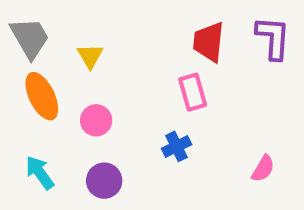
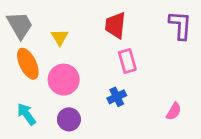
red trapezoid: (209, 42) -> (115, 25), moved
pink circle: (96, 120) -> (64, 80), size x1.5

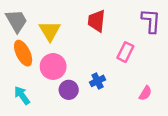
yellow triangle: (60, 37) -> (50, 31), size x1.5
pink rectangle: (127, 61) -> (125, 52), moved, turned 42
purple circle: (69, 119) -> (69, 90), moved

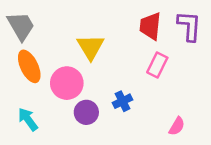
red trapezoid: (96, 21) -> (150, 26), moved
yellow triangle: (50, 31) -> (90, 47), moved
pink semicircle: (145, 93) -> (177, 126), moved

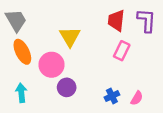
blue cross: (122, 101) -> (112, 96), moved
cyan arrow: (28, 119) -> (21, 93), turned 30

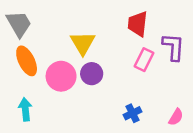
purple L-shape: (146, 20) -> (173, 47), moved
purple circle: (67, 87) -> (92, 74), moved
pink semicircle: (137, 98) -> (176, 117), moved

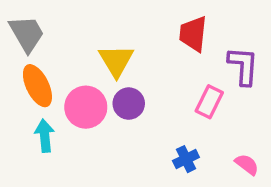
pink rectangle: (144, 60) -> (209, 102), moved
cyan arrow: (25, 109) -> (45, 136), moved
pink semicircle: (176, 117) -> (247, 164), turned -84

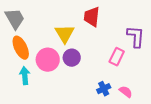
red trapezoid: (193, 34) -> (92, 17), moved
pink semicircle: (247, 164) -> (126, 92), moved

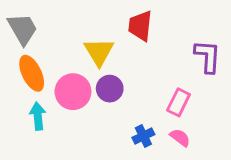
pink rectangle: (117, 57) -> (179, 102), moved
blue cross: (104, 89) -> (143, 136), moved
pink semicircle: (126, 92) -> (180, 138), moved

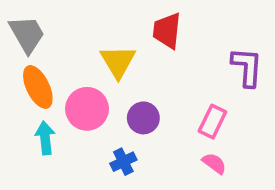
purple circle: (110, 89) -> (143, 118), moved
blue cross: (143, 136) -> (123, 162), moved

